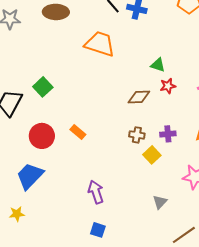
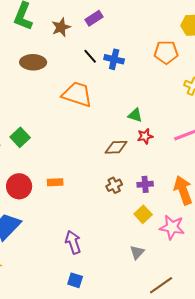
orange rectangle: (78, 132) -> (55, 182), turned -42
brown cross: (137, 135) -> (114, 185), turned -35
yellow square: (152, 155) -> (143, 214), moved

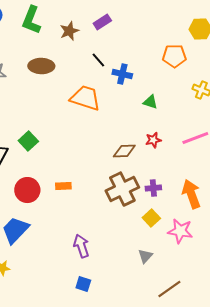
blue cross: (114, 59) -> (122, 74), moved
green triangle: (135, 115) -> (150, 102), moved
brown cross: (114, 185) -> (122, 189), size x2.0

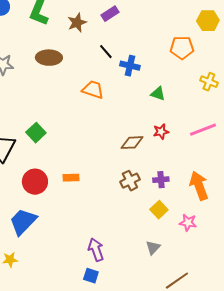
orange trapezoid: (85, 98) -> (93, 90), size x0.7
brown cross: (122, 189) -> (130, 181), size x0.6
pink star: (180, 231) -> (188, 223), size x0.7
purple arrow: (81, 246) -> (96, 250), moved

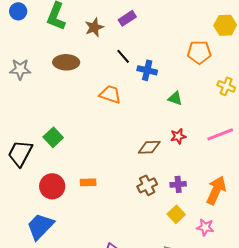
orange arrow: (199, 186) -> (216, 190), turned 44

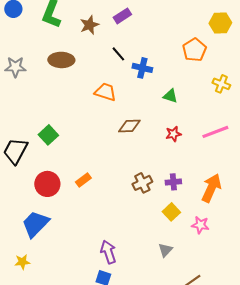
orange pentagon: (199, 52) -> (194, 50), turned -30
brown diamond: (149, 147) -> (129, 126), moved
orange rectangle: (88, 182) -> (83, 180), turned -35

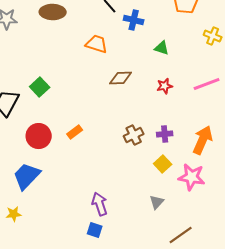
pink star: (200, 225) -> (192, 177), size x1.5

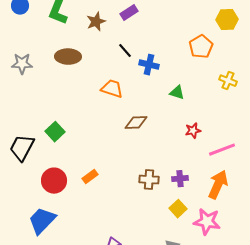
pink line: (207, 84) -> (222, 150), moved
red star: (165, 86) -> (193, 131), moved
brown cross: (134, 135) -> (149, 180), turned 30

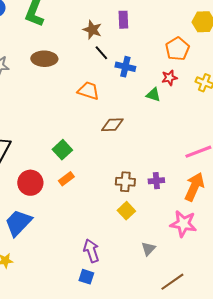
purple rectangle: (129, 13) -> (123, 20), moved, turned -60
brown star: (96, 22) -> (92, 30), moved, turned -30
red star: (193, 131) -> (169, 78), moved
green square: (55, 132) -> (62, 150), moved
yellow square: (178, 209) -> (126, 211), moved

